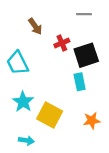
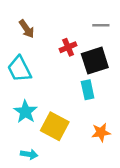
gray line: (84, 14) -> (101, 25), moved
brown arrow: (35, 26) -> (27, 29), moved

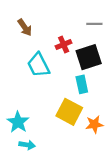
cyan trapezoid: (19, 69) -> (38, 65), moved
cyan star: (25, 112) -> (18, 122), moved
yellow square: (55, 126) -> (69, 112), moved

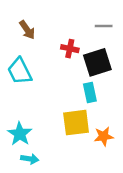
red cross: (64, 44) -> (70, 49), turned 35
cyan trapezoid: (38, 65) -> (20, 71), moved
yellow square: (69, 112) -> (76, 123), turned -35

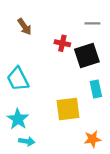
cyan trapezoid: (20, 71) -> (18, 79), moved
cyan rectangle: (90, 92) -> (96, 89), moved
orange star: (104, 136) -> (92, 139), moved

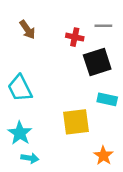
red cross: (62, 43) -> (75, 37), moved
cyan rectangle: (96, 89) -> (107, 99), turned -66
orange star: (92, 139) -> (103, 156), turned -30

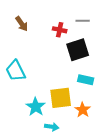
cyan star: (20, 133) -> (36, 107), moved
orange star: (103, 156) -> (83, 110), moved
cyan arrow: (30, 158) -> (52, 127), moved

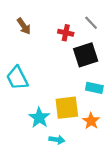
gray line: (83, 21) -> (91, 23), turned 48

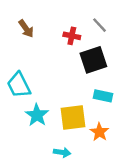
cyan star: (39, 118) -> (37, 115), moved

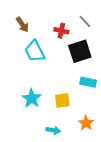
cyan trapezoid: (19, 85) -> (35, 51), moved
yellow square: (73, 118) -> (62, 101), size x0.7
orange star: (99, 132) -> (86, 123), moved

